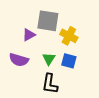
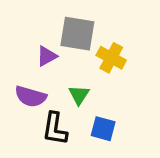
blue square: (69, 61) -> (103, 129), moved
black L-shape: (50, 84) -> (55, 129), moved

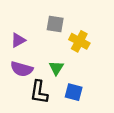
gray square: (77, 34) -> (55, 24), size x0.7
purple triangle: (47, 56) -> (18, 40), moved

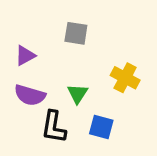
yellow cross: (79, 41) -> (125, 78), moved

